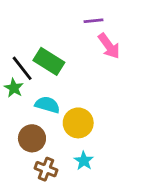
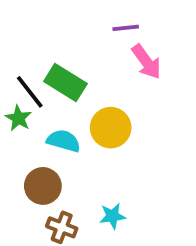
yellow circle: (78, 123) -> (111, 128), moved
cyan star: (84, 161) -> (112, 216), turned 30

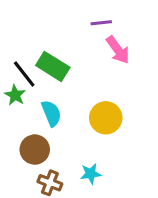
yellow circle: (111, 128) -> (106, 118), moved
cyan semicircle: (64, 141) -> (51, 113), turned 52

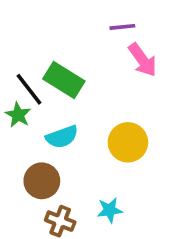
cyan semicircle: (51, 113) -> (62, 137), turned 92

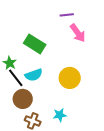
black line: (29, 89) -> (16, 78), moved

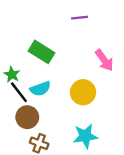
pink arrow: (78, 33) -> (104, 60), moved
cyan star: (60, 115) -> (85, 136), moved, size x1.5

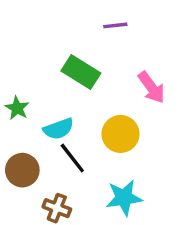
green rectangle: (41, 52) -> (81, 72), moved
black line: (19, 92) -> (72, 158), moved
brown circle: (27, 117) -> (22, 170), moved

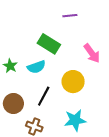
cyan semicircle: (58, 129) -> (36, 67), moved
black line: (72, 158) -> (44, 96), turned 66

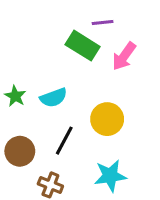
green rectangle: (49, 44) -> (83, 46), moved
pink arrow: (92, 53) -> (124, 56), moved, turned 72

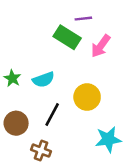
cyan star: (110, 176) -> (108, 139), moved

